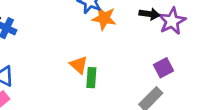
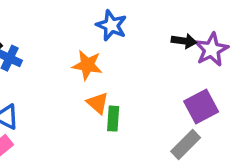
orange star: (104, 18) -> (87, 65), moved
purple square: (163, 68) -> (201, 106), size x1.4

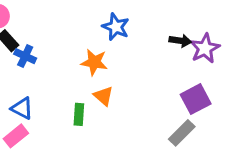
green rectangle: (113, 119) -> (79, 114), moved

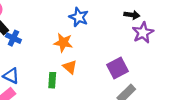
black arrow: (180, 41) -> (132, 15), moved
purple square: (196, 99) -> (117, 68), moved

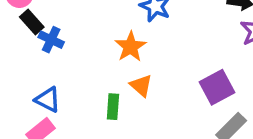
orange star: (63, 43) -> (131, 47), turned 30

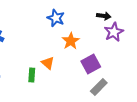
orange star: (131, 47) -> (71, 41), moved

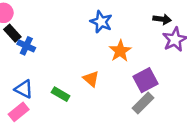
green rectangle: (32, 75) -> (61, 94), moved, turned -64
gray rectangle: (99, 87) -> (143, 103), moved

